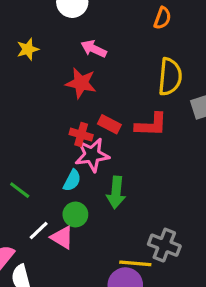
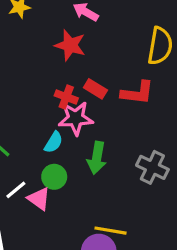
gray cross: (164, 245) -> (152, 167), moved

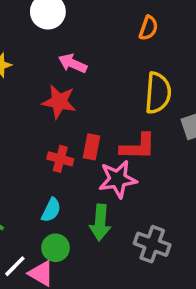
red rectangle: (95, 89) -> (91, 147), turned 75
pink star: (76, 118) -> (118, 179), moved
gray cross: (152, 167) -> (152, 244), moved

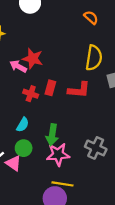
orange semicircle: (148, 28) -> (91, 17), turned -72
pink arrow: (73, 63) -> (18, 66), moved
pink star: (118, 179) -> (58, 154), moved
gray cross: (152, 244) -> (96, 148), moved

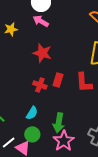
pink arrow: (18, 66) -> (41, 21), moved
red L-shape: (79, 90) -> (84, 82), turned 80
pink star: (58, 154) -> (64, 141), turned -30

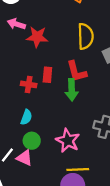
pink arrow: (41, 21) -> (16, 24), moved
red star: (42, 53) -> (37, 37), moved
green arrow: (59, 123) -> (72, 90), moved

